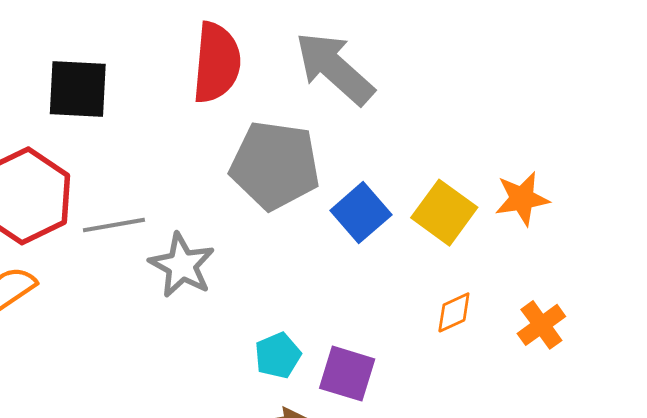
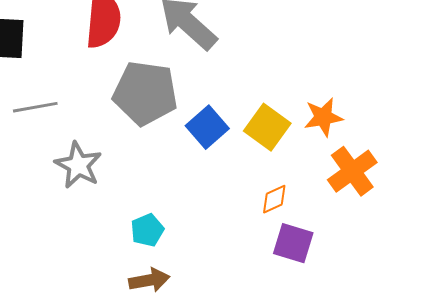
gray line: (114, 225) -> (35, 107), moved
orange cross: (541, 325) -> (352, 171), moved, size x1.4
purple square: (347, 374) -> (293, 243), moved

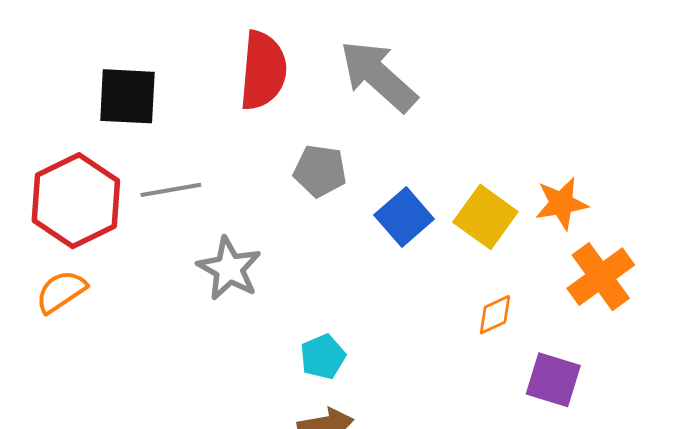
gray pentagon: (145, 93) -> (320, 171), size x0.6
purple square: (293, 243) -> (553, 380), moved

